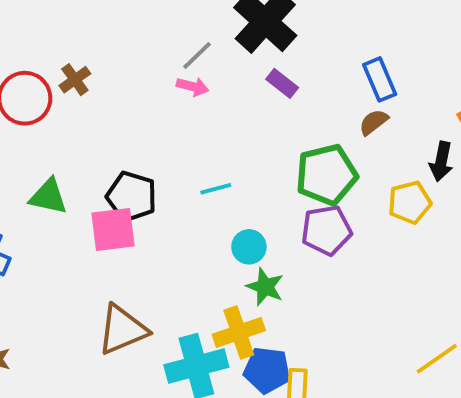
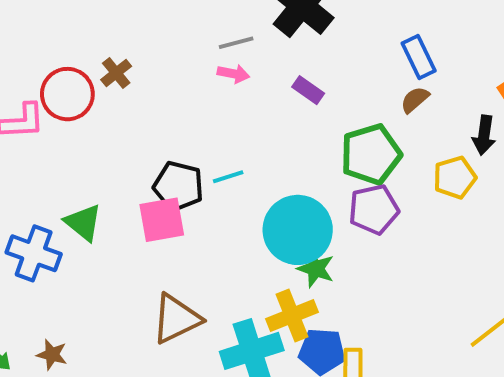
gray line: (197, 55) -> (236, 43), turned 32
purple rectangle: (282, 83) -> (308, 90), moved
cyan line: (216, 189) -> (228, 177), moved
green triangle: (48, 197) -> (83, 223), moved, turned 30
cyan circle: (249, 247) -> (298, 230), size x2.0

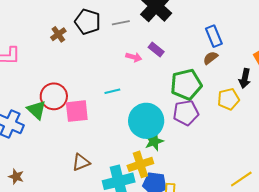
pink arrow: (233, 74) -> (134, 57), moved
red circle: (67, 94) -> (54, 96), moved
black pentagon: (178, 186) -> (88, 22), moved
green star: (316, 269) -> (154, 141), turned 30
brown triangle: (176, 319) -> (81, 162), size x0.7

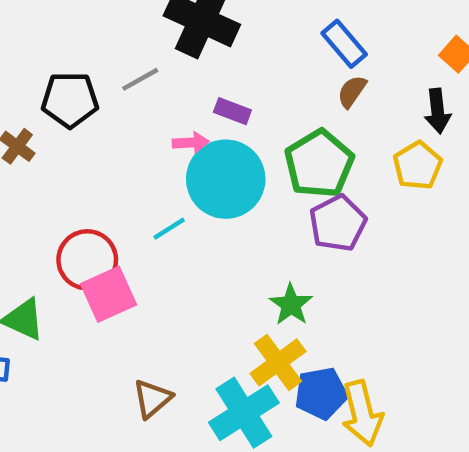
red circle: (54, 96) -> (87, 260), moved
cyan circle: (146, 121) -> (226, 179), moved

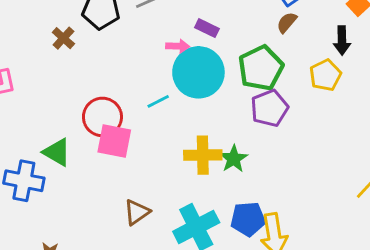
pink square: (108, 294) -> (114, 141), turned 30
yellow cross: (278, 362) -> (203, 155), moved, turned 30

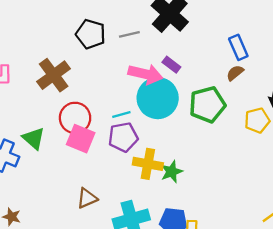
brown cross: (63, 38) -> (54, 75), moved, size x1.8
pink arrow: (178, 46) -> (145, 74), size x1.8
purple pentagon: (269, 108) -> (123, 137), moved

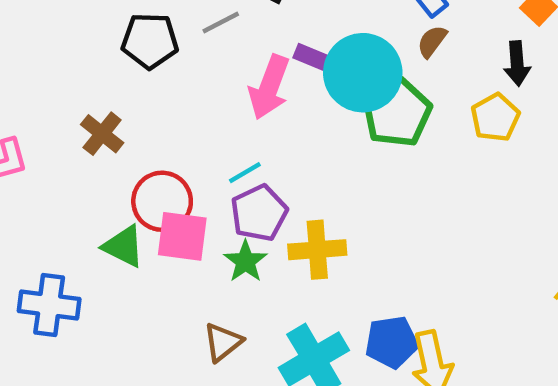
pink arrow: (145, 74) -> (269, 87), turned 112
brown cross: (54, 75) -> (102, 134), size x0.7
cyan circle: (158, 98) -> (363, 73), moved
green triangle: (34, 138) -> (124, 246), moved
green star: (172, 172) -> (245, 261), moved

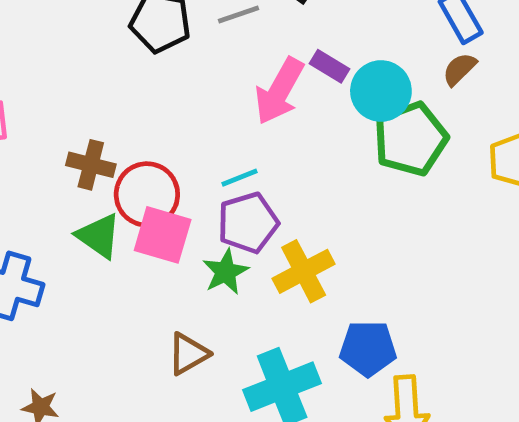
cyan circle: (363, 73) -> (381, 91), size x0.7
brown cross: (102, 134) -> (91, 165), moved, turned -33
yellow cross: (317, 250) -> (304, 271), turned -32
blue pentagon: (392, 342) -> (368, 348), moved

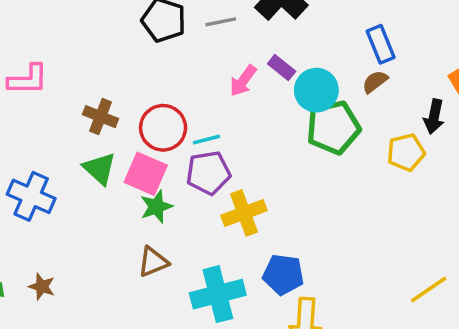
pink arrow: (279, 91) -> (243, 81), size x0.7
red circle: (147, 194) -> (163, 128), moved
green star: (226, 272) -> (156, 207), moved

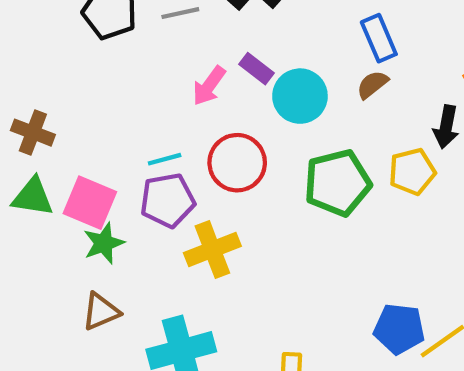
green pentagon: (333, 127) -> (337, 183), moved
red circle: (163, 128) -> (237, 163), moved
green triangle: (100, 169) -> (33, 197), turned -33
blue pentagon: (283, 274) -> (399, 329), moved

